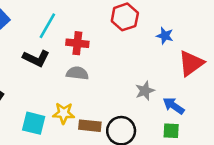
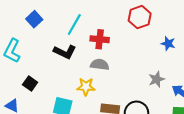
blue star: (165, 36) -> (168, 43), moved
yellow star: (64, 113) -> (86, 87), moved

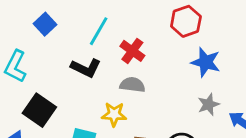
red cross: (100, 39) -> (132, 51), turned 30
blue star: (168, 43) -> (206, 62), moved, size x1.5
black square: (30, 84) -> (39, 110), size x1.6

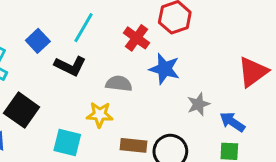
blue square: (45, 24) -> (38, 41), moved
red cross: (132, 51) -> (136, 38), moved
blue star: (206, 62) -> (164, 69), moved

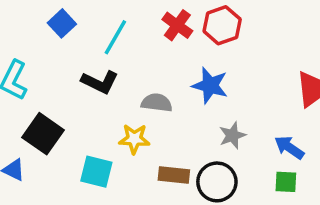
red cross: (136, 38) -> (177, 25), moved
blue square: (38, 41) -> (62, 23), moved
gray star: (198, 104) -> (232, 135), moved

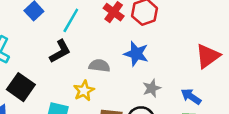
black L-shape: (100, 82) -> (60, 51), turned -55
yellow star: (134, 139) -> (84, 91), turned -30

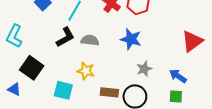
gray semicircle: (99, 66) -> (90, 40), moved
yellow star: (84, 91) -> (86, 71), turned -30

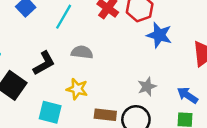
black L-shape: (65, 37) -> (44, 63), moved
blue star: (131, 39) -> (159, 35), moved

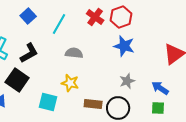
blue star: (159, 35) -> (124, 46), moved
black L-shape: (44, 63) -> (29, 53), moved

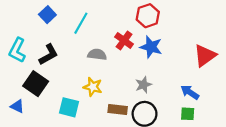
red cross: (95, 17) -> (124, 40), moved
gray star: (127, 81) -> (143, 85), moved

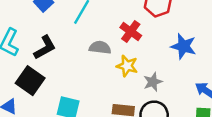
blue star: (151, 47) -> (184, 46), moved
yellow star: (93, 87) -> (127, 66), moved

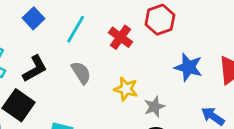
red cross: (131, 32) -> (120, 37), moved
gray semicircle: (100, 48) -> (81, 73), moved, turned 50

